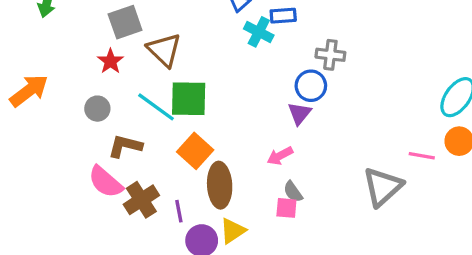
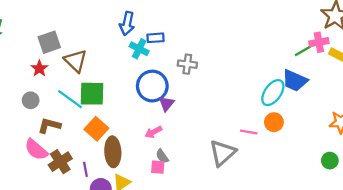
blue circle: (311, 86) -> (152, 86), moved, size x1.5

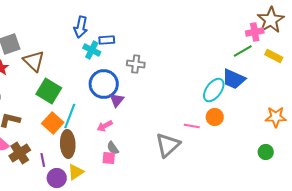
pink cross: (319, 42) -> (255, 32), moved
green square: (92, 94) -> (49, 91), turned 30
cyan line: (70, 99) -> (70, 116), moved, turned 75

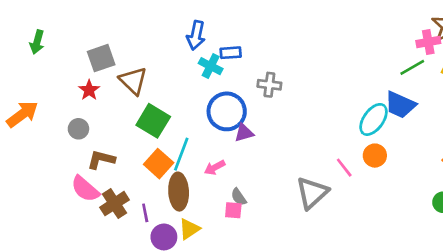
purple triangle: (117, 100) -> (244, 133), turned 35
pink arrow: (105, 126) -> (215, 168), moved
pink line: (192, 126) -> (344, 168), turned 42

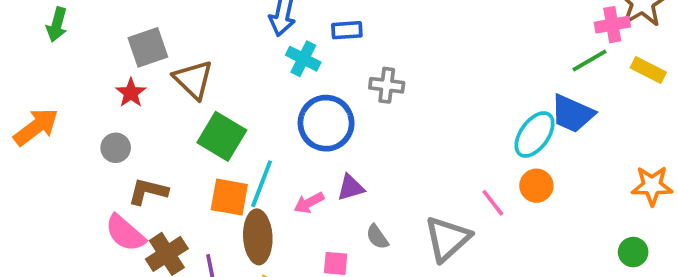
blue rectangle: (231, 53) -> (347, 30), moved
purple triangle: (244, 133) -> (351, 188), moved
orange square: (159, 164) -> (229, 197), turned -32
gray semicircle: (239, 197) -> (377, 237), moved

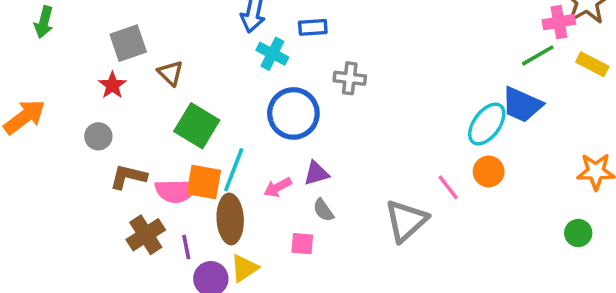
brown triangle: (193, 80) -> (170, 73), size x0.7
pink semicircle: (125, 233) -> (176, 191), moved, turned -42
gray semicircle: (377, 237) -> (323, 210), moved

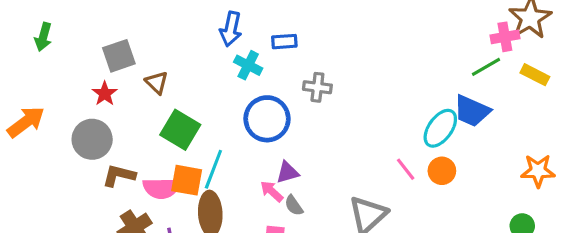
gray circle: (98, 136) -> (92, 139), size x1.6
pink arrow: (278, 187) -> (272, 191), moved, turned 70
pink line: (448, 187) -> (406, 169), moved

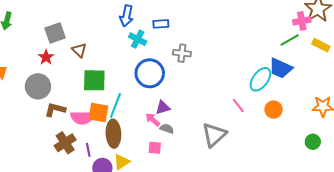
green square: (180, 130) -> (94, 80), turned -30
orange circle: (442, 171) -> (274, 110), moved
gray semicircle: (294, 205) -> (167, 129), turned 144

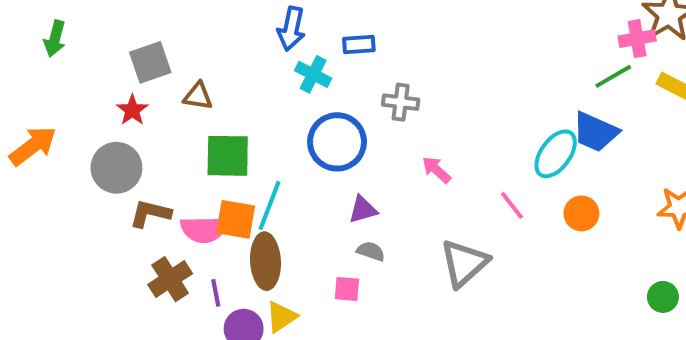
brown triangle: (79, 50) -> (198, 96), turned -35
pink arrow: (153, 120) -> (436, 170), moved
green circle: (313, 142) -> (663, 297), moved

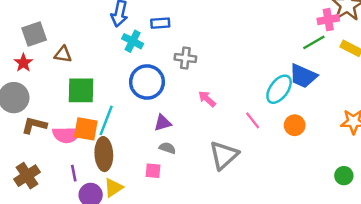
brown cross: (170, 279) -> (27, 176), moved

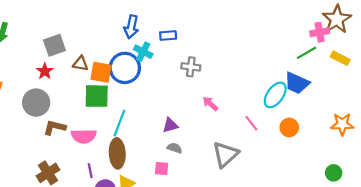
blue circle: (147, 82) -> (125, 68), moved
orange square: (86, 129) -> (101, 72), moved

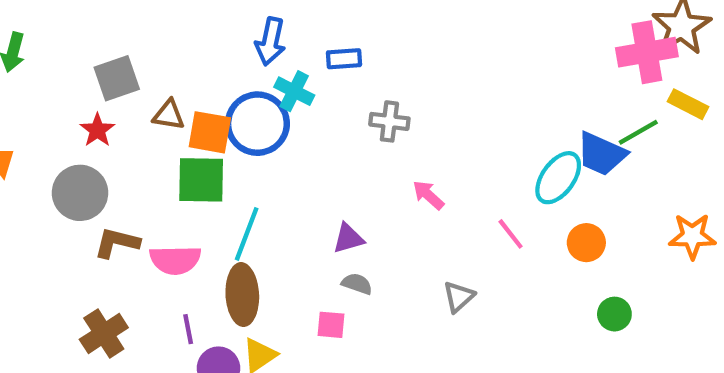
pink cross: (320, 32) -> (647, 52), size x1.5
green line: (307, 53) -> (638, 132), moved
gray triangle: (225, 154) -> (459, 297), size x0.6
green circle: (334, 173) -> (614, 314), moved

